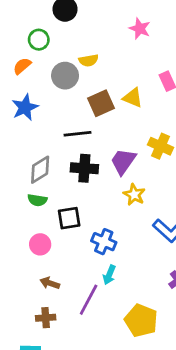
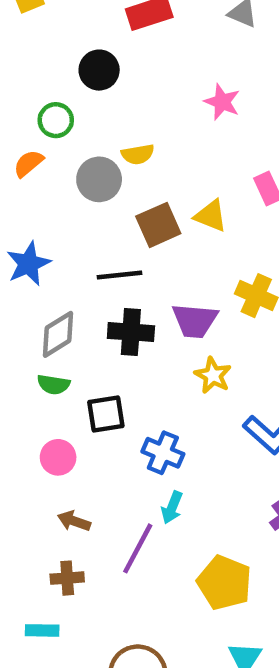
blue star: (25, 107) -> (28, 264), moved
purple trapezoid: (123, 161) -> (195, 321), turned -120

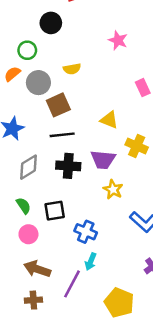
gray circle: (99, 179) -> (38, 83), moved
yellow triangle: (211, 216) -> (109, 120), moved
brown square: (158, 225) -> (58, 105), moved
green semicircle: (53, 384) -> (24, 206), moved, turned -133
brown arrow: (74, 521) -> (37, 269), size x1.5

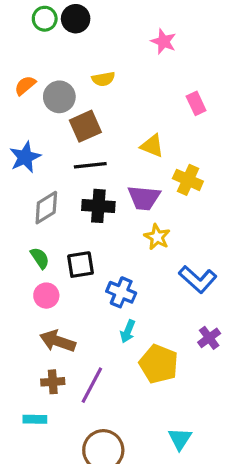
green circle: (27, 50) -> (45, 19), moved
purple line: (72, 284) -> (92, 385), moved
yellow pentagon: (119, 303) -> (159, 364), moved

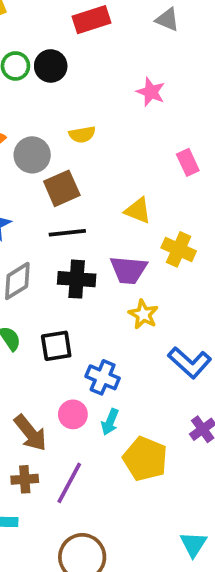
pink circle: (46, 296) -> (73, 414), moved
brown arrow: (58, 341) -> (30, 433), turned -148
cyan triangle: (180, 439) -> (193, 544), moved

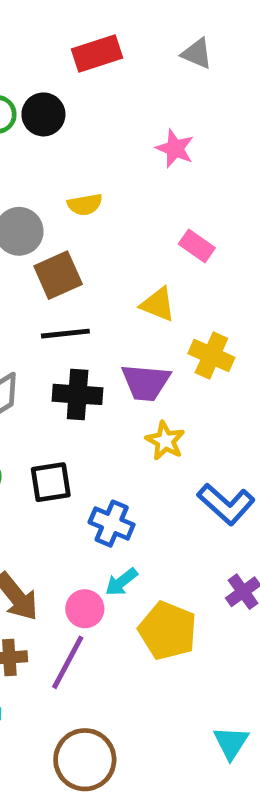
pink rectangle: (188, 162) -> (197, 246), moved, turned -30
pink circle: (73, 414) -> (85, 609), moved
cyan arrow: (110, 422) -> (121, 582), turned 30

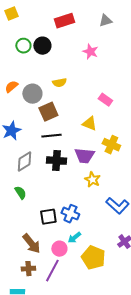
gray triangle: (197, 54) -> (105, 21), turned -40
pink star: (175, 149) -> (90, 52), moved
black square: (51, 482) -> (48, 217), moved

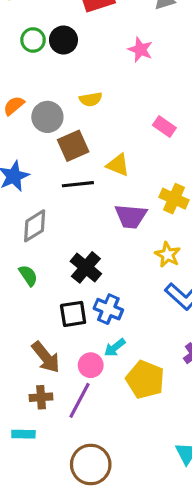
yellow triangle: (89, 124) -> (118, 165), moved
black cross: (56, 161) -> (86, 267), moved, turned 36
yellow star: (92, 180) -> (168, 255), moved

